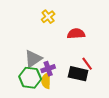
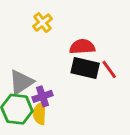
red line: (87, 64) -> (109, 69), moved
black rectangle: (78, 74) -> (85, 68), moved

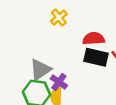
purple cross: (43, 96) -> (59, 82), turned -35

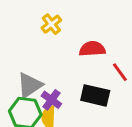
black rectangle: (96, 57) -> (95, 95), moved

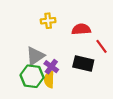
yellow cross: (51, 24) -> (48, 21), moved, turned 32

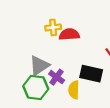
red semicircle: (81, 29) -> (69, 34), moved
yellow semicircle: (49, 79) -> (74, 90), moved

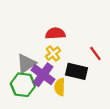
yellow cross: (53, 27) -> (53, 53), moved, turned -32
purple cross: (57, 77) -> (43, 75), size x1.5

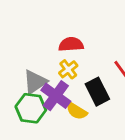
black rectangle: (76, 71) -> (97, 92), turned 50
yellow semicircle: (60, 87) -> (77, 111), turned -60

